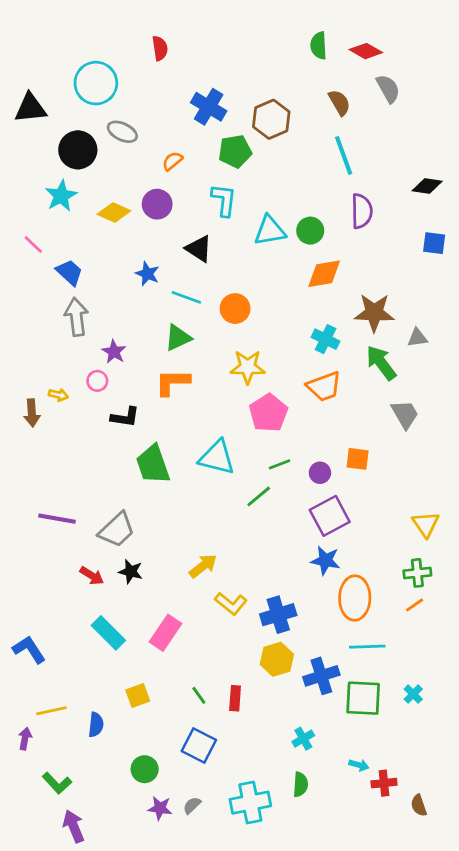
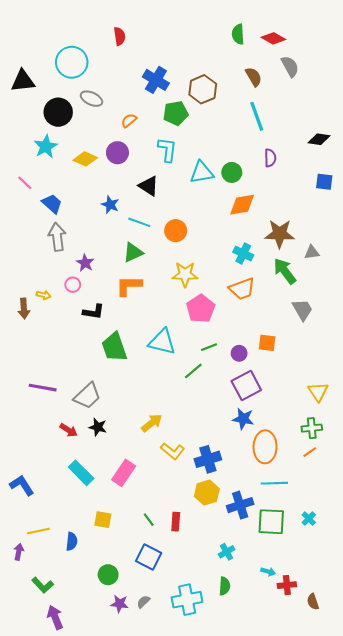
purple semicircle: (362, 211) -> (270, 158), size x0.7
yellow square: (138, 695) -> (103, 520), turned 30

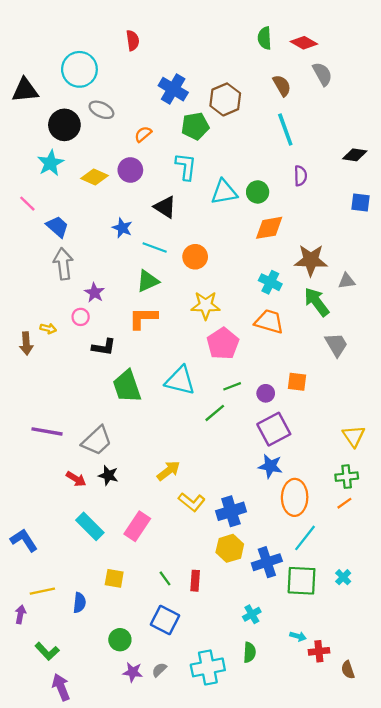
orange trapezoid: (242, 289) -> (269, 322), turned -144
cyan line: (274, 483) -> (305, 538), turned -50

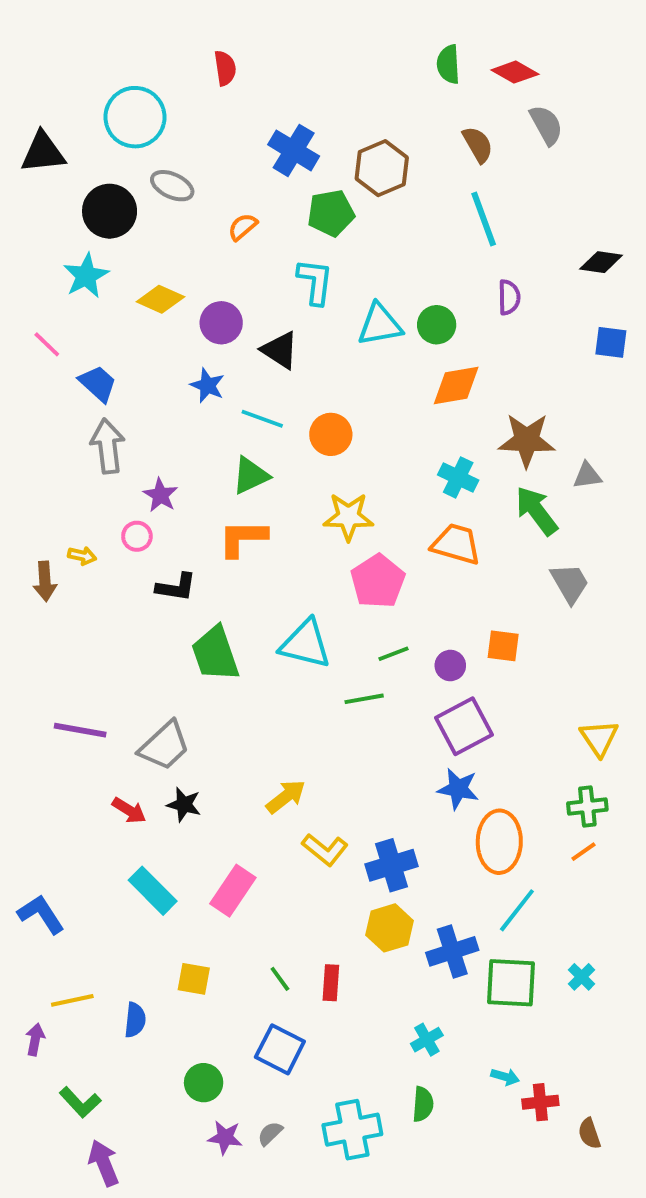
purple circle: (130, 170) -> (221, 323), moved
green line: (215, 413) -> (364, 699), turned 30

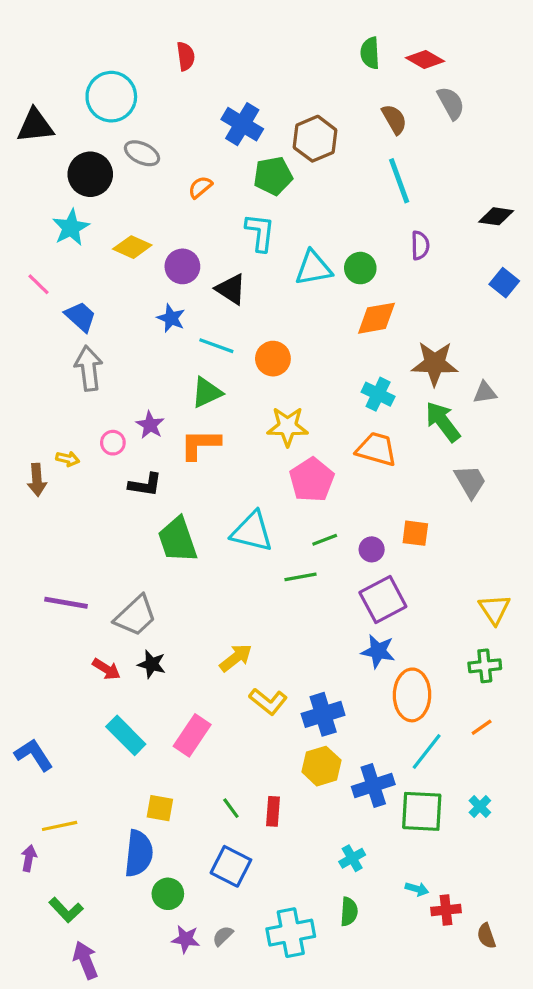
blue square: (611, 342) -> (504, 283), turned 32
purple star: (160, 495) -> (150, 425), moved
orange line: (583, 852) -> (482, 727), moved
blue semicircle: (135, 1020) -> (139, 853), moved, size x1.6

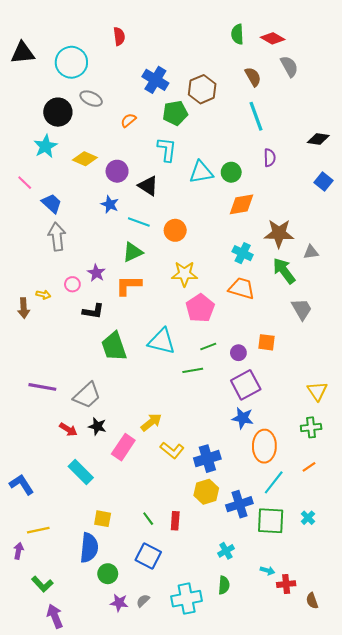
black triangle: (35, 126) -> (23, 53), moved
pink rectangle: (192, 735) -> (123, 447), moved

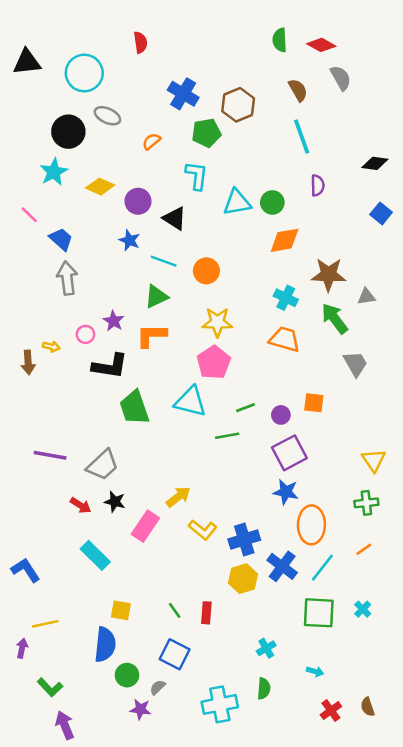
pink pentagon: (200, 308) -> (214, 362), moved
black L-shape: (93, 311) -> (110, 366), size x1.4
blue cross: (239, 504) -> (282, 566), moved, turned -35
red cross: (286, 584) -> (331, 711), moved, turned -30
gray semicircle: (143, 601) -> (158, 687), moved

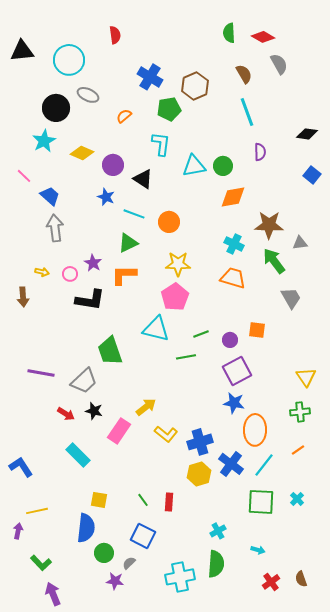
yellow arrow: (51, 347) -> (42, 272), moved
green trapezoid: (134, 408) -> (110, 351), moved
green semicircle: (264, 689) -> (216, 564), size x1.5

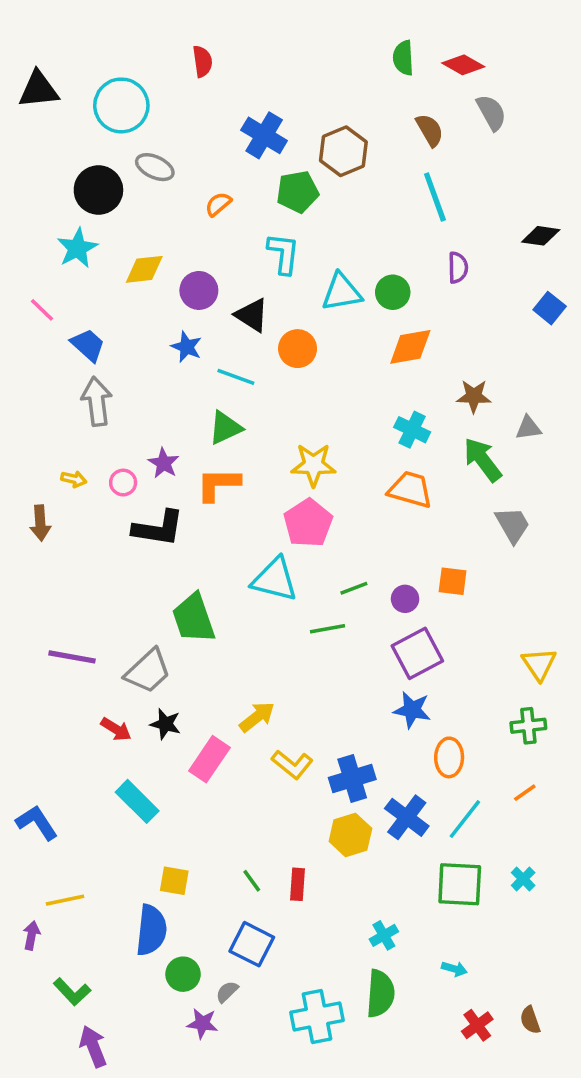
yellow diamond: (82, 153) -> (144, 269), turned -30
orange circle: (169, 222) -> (298, 349), moved
brown star: (269, 225) -> (474, 396), size x0.7
orange ellipse: (255, 430) -> (449, 757), size x0.7

